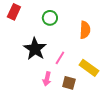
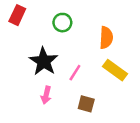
yellow rectangle: (89, 68) -> (115, 70), moved
pink arrow: (47, 79) -> (46, 95), moved

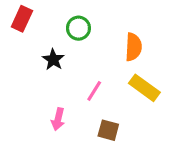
black star: (44, 61) -> (53, 60), moved, size x0.6

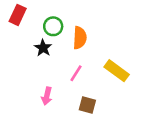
green circle: (78, 28) -> (53, 26), moved
orange semicircle: (133, 47) -> (80, 38), moved

